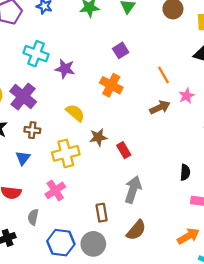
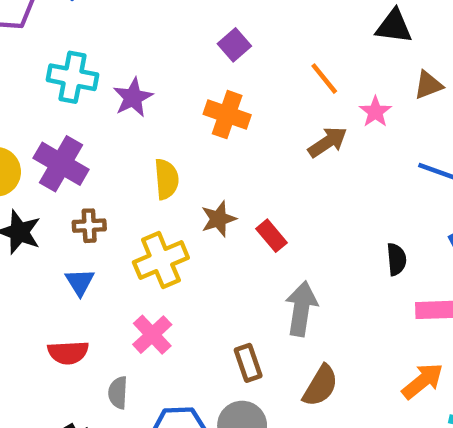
purple star: (65, 69) -> (133, 97), turned -30
yellow semicircle: (75, 113) -> (166, 179), turned 54

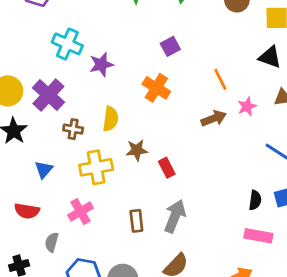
brown cross: (89, 226) -> (73, 129), moved
black semicircle: (396, 259) -> (255, 200), moved
brown rectangle: (248, 363) -> (136, 221), moved

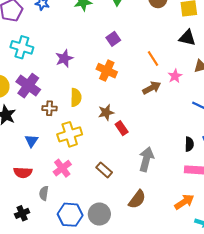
cyan cross: (67, 44) -> (22, 47), moved
brown star: (137, 150) -> (106, 112), moved
gray arrow: (175, 216) -> (146, 159), moved
brown rectangle: (136, 221) -> (104, 170), turned -35

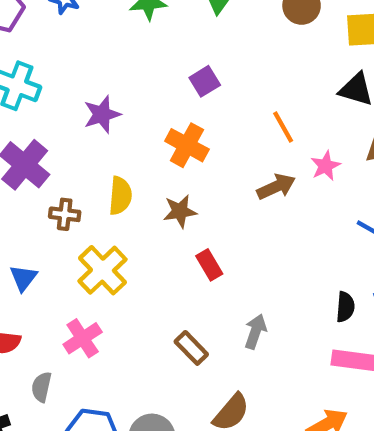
brown star: (106, 112) -> (180, 211), moved
yellow cross: (70, 134) -> (102, 270), turned -30
gray arrow: (146, 159) -> (255, 332), size x0.7
brown rectangle: (104, 170) -> (191, 348), moved

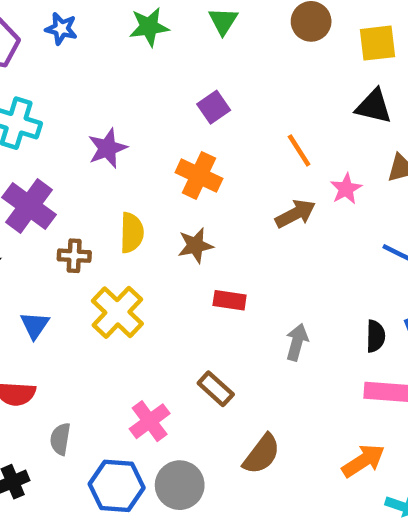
red rectangle: (209, 265) -> (230, 300), turned -48
gray arrow: (255, 332) -> (297, 342), moved
pink cross: (83, 338) -> (150, 421), moved

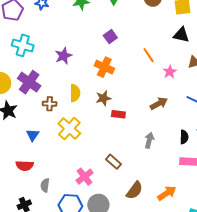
brown arrow: (295, 214) -> (159, 104), moved
red rectangle: (230, 300) -> (118, 114), moved
orange arrow: (363, 461) -> (167, 193), moved

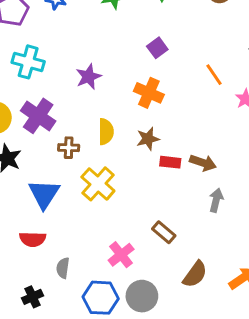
brown arrow: (159, 104) -> (203, 163), moved, turned 48
blue triangle: (33, 135) -> (44, 194), size x1.6

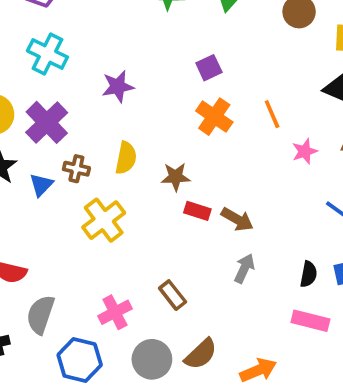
orange cross: (149, 93) -> (214, 117), moved
blue triangle: (44, 194) -> (41, 185), moved, size x0.6
gray semicircle: (63, 268) -> (41, 315), size x1.5
gray circle: (142, 296) -> (152, 359), moved

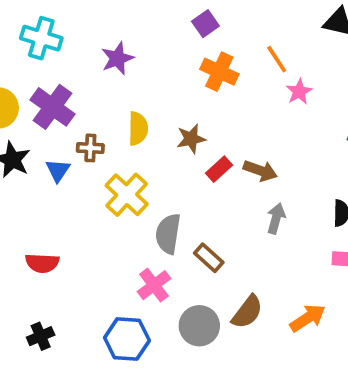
pink star: (305, 151) -> (299, 92), moved
red rectangle: (197, 211) -> (219, 169), turned -50
gray semicircle: (41, 315) -> (168, 234), moved

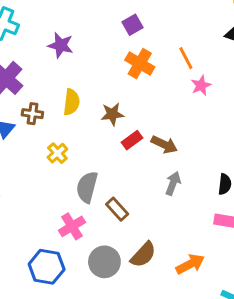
purple star: (117, 58) -> (61, 45), turned 30
yellow cross: (127, 195) -> (57, 153), size x0.6

